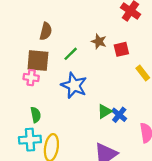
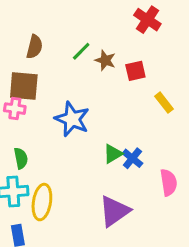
green line: (71, 54) -> (81, 51), moved

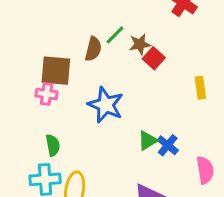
brown semicircle: (34, 47) -> (93, 49), moved
brown star: (105, 60) -> (140, 44), turned -30
red square: (135, 71) -> (154, 58), moved, turned -35
yellow rectangle: (164, 103) -> (200, 88), turned 30

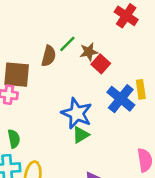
blue star: (106, 105) -> (77, 113), moved
green triangle: (148, 141) -> (81, 135), moved
blue cross: (168, 145) -> (121, 99), moved, size x1.5

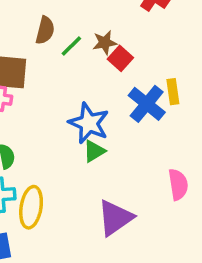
green line: (67, 44) -> (71, 46), moved
brown semicircle: (49, 56) -> (45, 30), moved

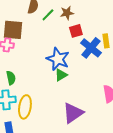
red square: (120, 58) -> (76, 31), moved, turned 32

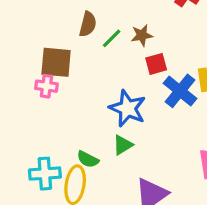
green triangle: (61, 75) -> (123, 145), moved
green semicircle: (11, 78) -> (88, 159), moved, turned 128

